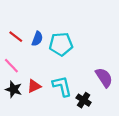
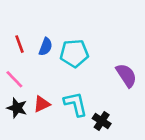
red line: (16, 37) -> (20, 44), turned 32
purple semicircle: (104, 78) -> (126, 75), moved

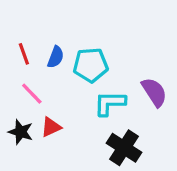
pink line: (14, 79) -> (32, 94), moved
cyan L-shape: (76, 104) -> (110, 103), moved, turned -76
black cross: (102, 121) -> (124, 148), size x1.5

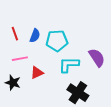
pink line: (32, 94) -> (20, 59), turned -56
red triangle: (51, 127) -> (37, 73), moved

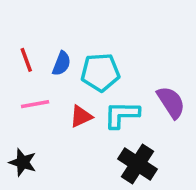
red triangle: (37, 73) -> (81, 116), moved
black star: (13, 83) -> (23, 162), moved

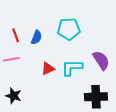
cyan pentagon: (100, 72) -> (69, 29), moved
pink line: (35, 104) -> (11, 59), moved
black cross: (137, 164) -> (96, 97), moved, turned -35

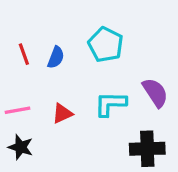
cyan pentagon: (69, 29) -> (106, 45), turned 30
pink line: (11, 59) -> (17, 110), moved
red triangle: (48, 69) -> (62, 113), moved

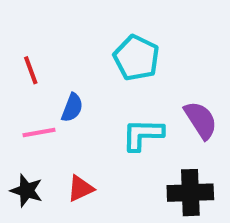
blue semicircle: (56, 57) -> (72, 108), moved
pink line: (17, 110) -> (39, 132), moved
red triangle: (62, 113) -> (80, 188), moved

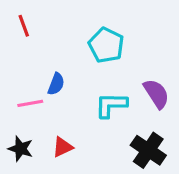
red line: (31, 70) -> (24, 26), moved
black cross: (190, 193) -> (148, 150), turned 36

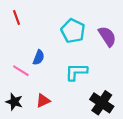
purple semicircle: (156, 94) -> (107, 36), moved
pink line: (30, 103) -> (21, 71), turned 42

